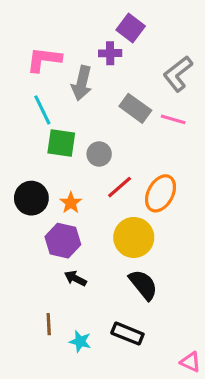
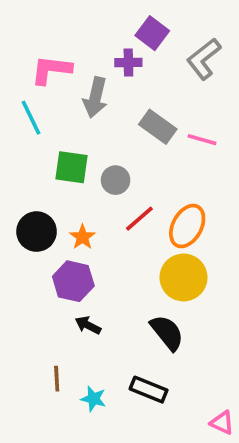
gray L-shape: (178, 74) -> (204, 59), moved
cyan line: (42, 110) -> (31, 118), moved
yellow circle: (134, 237) -> (184, 277), moved

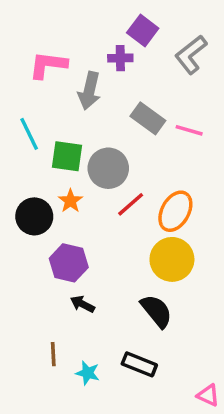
cyan line: (31, 118) -> (29, 134), moved
gray circle: (116, 180) -> (108, 168), size x1.5
orange star: (82, 237) -> (70, 201), moved

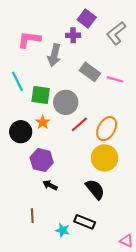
cyan star: (88, 373) -> (63, 230), moved

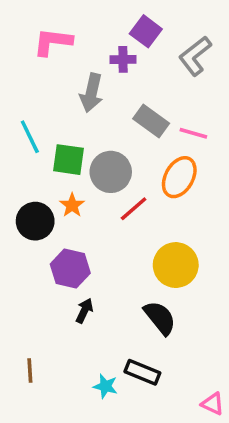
pink L-shape: (29, 39) -> (53, 42), moved
orange ellipse: (107, 129) -> (179, 177), moved
black arrow: (50, 185) -> (84, 311), turned 88
brown line: (32, 216) -> (30, 370), moved

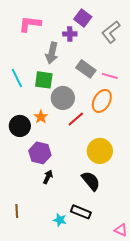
green square: (69, 160) -> (44, 80), moved

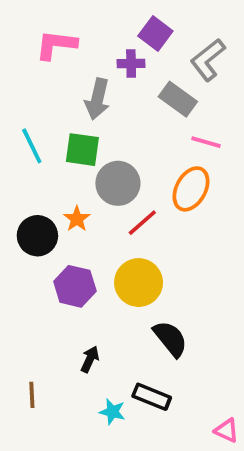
gray rectangle: (86, 69) -> (178, 99), moved
yellow circle: (100, 151) -> (139, 283), moved
black arrow: (48, 177) -> (90, 359), moved

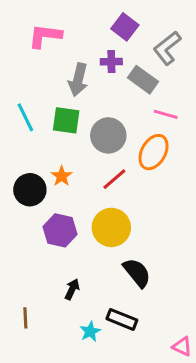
purple cross: (131, 63) -> (111, 62), moved
gray circle: (118, 183) -> (108, 135), moved
cyan star: (112, 412) -> (90, 331), turned 30

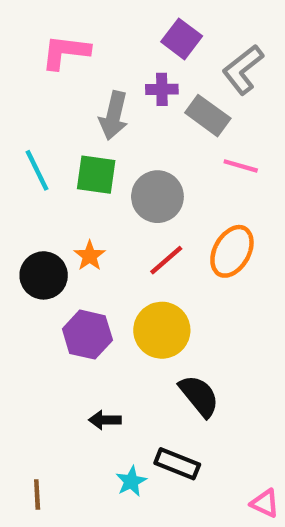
orange ellipse: (154, 152) -> (232, 251), moved
black arrow: (72, 289) -> (105, 420), turned -115
brown line: (25, 318) -> (37, 494), moved

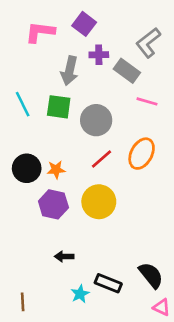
purple square: (182, 39) -> (84, 24), moved
orange star: (90, 256) -> (56, 170), moved, turned 30
black semicircle: (199, 396) -> (151, 275), moved

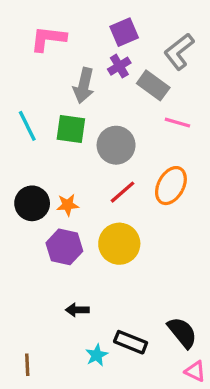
purple square: (84, 24) -> (124, 32), moved, turned 30
purple cross: (99, 55) -> (119, 66), turned -30

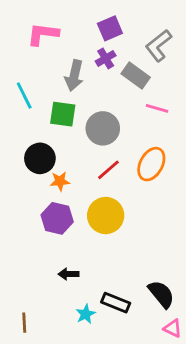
cyan line: (27, 126) -> (24, 96), moved
black circle: (32, 203) -> (40, 158), moved

